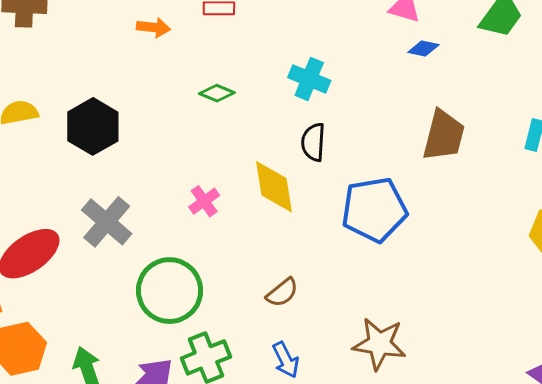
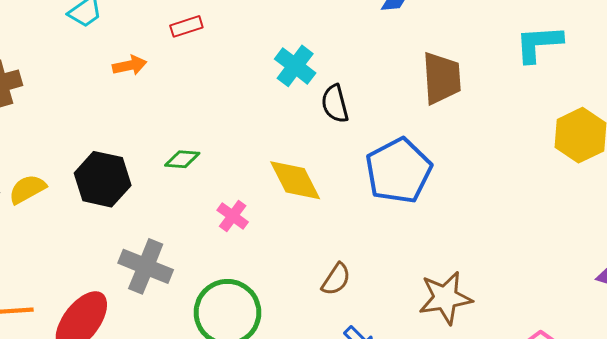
cyan cross: (309, 79) -> (295, 66), turned 33
green diamond: (217, 93) -> (182, 159), moved
black semicircle: (313, 142) -> (335, 104), moved

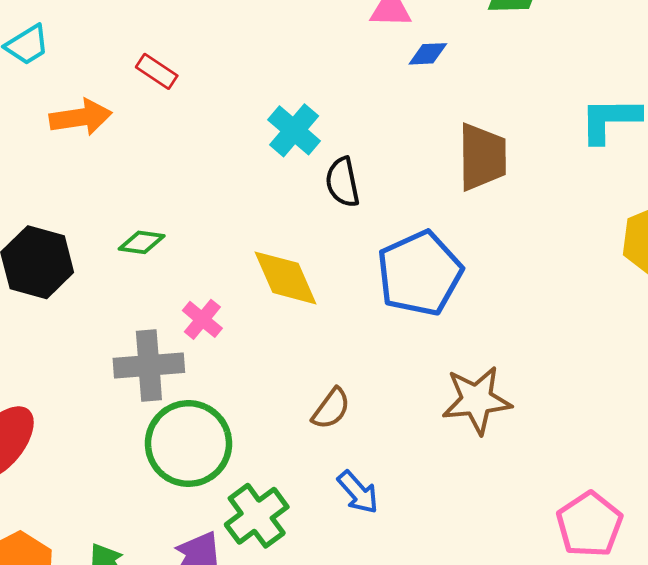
red rectangle: (186, 26) -> (157, 71), turned 48
orange arrow: (130, 65) -> (81, 117), size x1.4
gray cross: (146, 266) -> (149, 365), moved, turned -30
brown star: (445, 298) -> (477, 400), moved

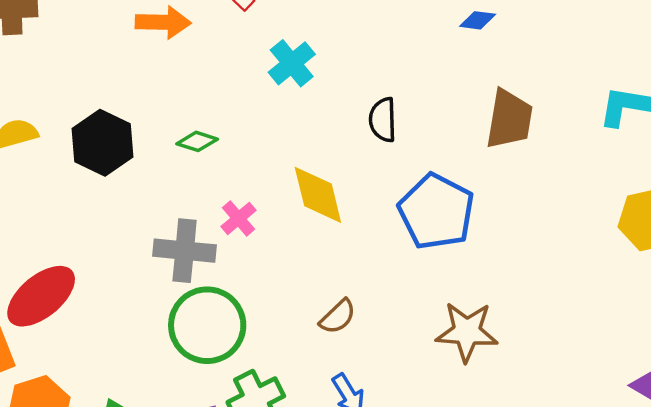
cyan cross: (294, 130) -> (292, 63), moved
blue pentagon: (420, 273) -> (436, 212), turned -30

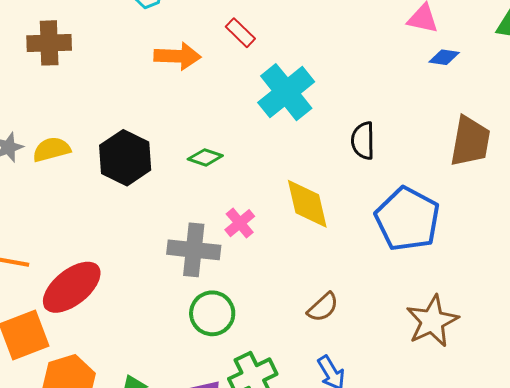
cyan cross: (292, 63) -> (286, 92), size x1.4
green circle: (207, 325) -> (212, 313), size x0.7
brown star: (467, 332) -> (432, 321), turned -30

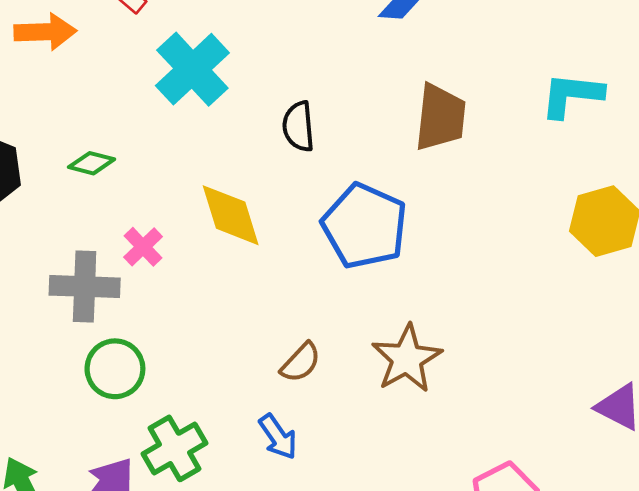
brown semicircle: (323, 307) -> (301, 362), moved

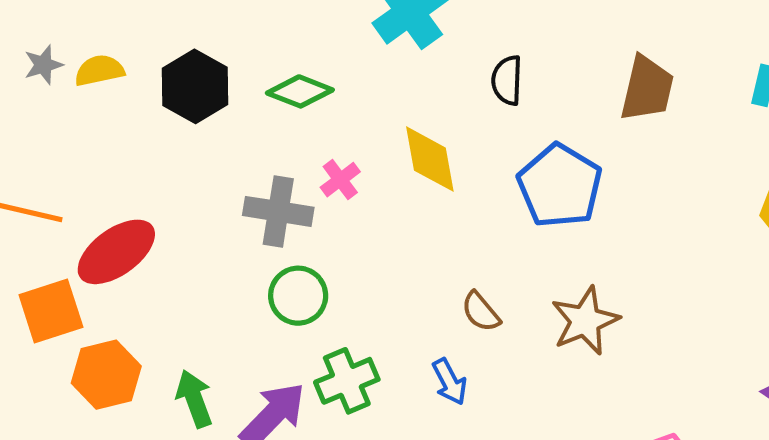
green diamond: (91, 163) -> (300, 91), size x1.4
brown semicircle: (301, 362) -> (481, 312), turned 90

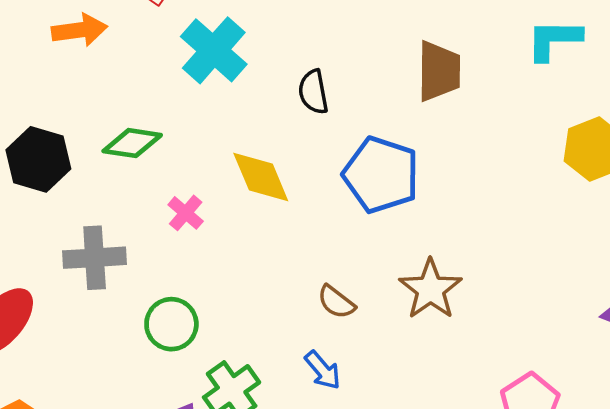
gray cross: (278, 211) -> (95, 258), moved

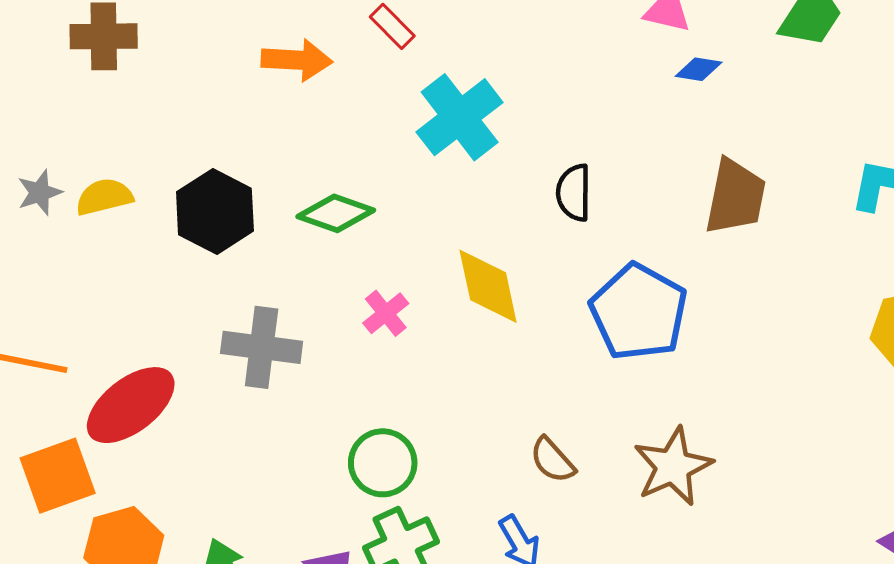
green circle: (171, 324) -> (383, 463), moved

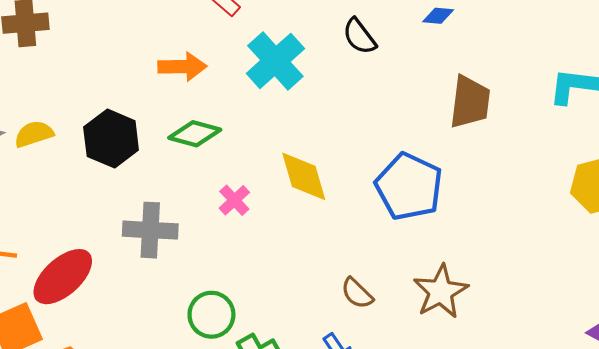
orange arrow: (297, 60) -> (182, 67), moved
black semicircle: (574, 193) -> (359, 36), moved, turned -33
green circle: (383, 463) -> (211, 315), moved

